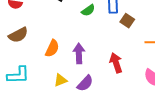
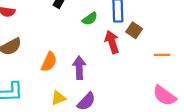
red arrow: (116, 63) -> (112, 42), moved

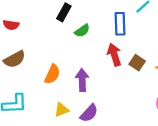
green semicircle: (90, 19) -> (82, 31), moved
brown square: (134, 30) -> (137, 63), moved

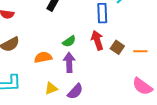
green semicircle: (82, 31) -> (69, 41), moved
orange semicircle: (52, 74) -> (43, 57), turned -126

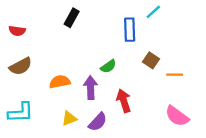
red arrow: (97, 40) -> (124, 101), moved
green semicircle: (69, 41) -> (108, 66), moved
brown square: (117, 47) -> (151, 60), moved

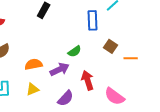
purple arrow: (91, 88) -> (60, 69), turned 66
pink semicircle: (177, 116) -> (115, 96), moved
yellow triangle: (69, 118) -> (33, 89), moved

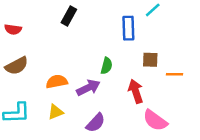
brown square: (111, 46) -> (150, 60), turned -32
green semicircle: (75, 51) -> (107, 66), turned -40
red arrow: (88, 80) -> (136, 91), moved

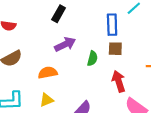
brown square: (150, 60) -> (115, 49), moved
purple arrow: (88, 88) -> (65, 44), moved

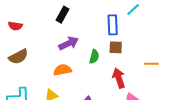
orange semicircle: (48, 73) -> (62, 70), moved

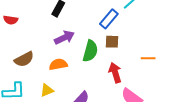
blue rectangle: (113, 25) -> (109, 19), turned 42
brown semicircle: (18, 57) -> (24, 59), moved
green semicircle: (94, 57) -> (90, 51), size x1.5

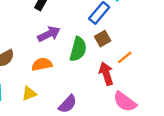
brown square: (112, 42) -> (103, 39), turned -32
orange line: (148, 58) -> (125, 57), moved, turned -40

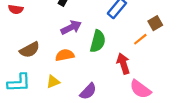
brown square: (103, 39) -> (155, 23), moved
orange line: (125, 57) -> (140, 39), moved

